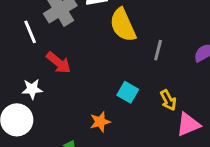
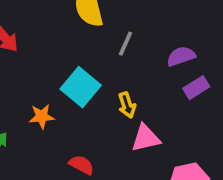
cyan square: (128, 92) -> (81, 87), size x1.5

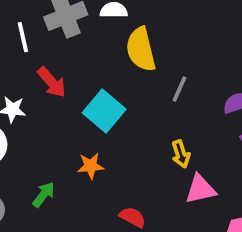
cyan square: (81, 87) -> (104, 111), moved

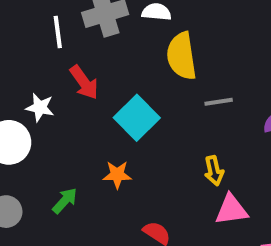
gray line: (179, 89) -> (219, 102), turned 52

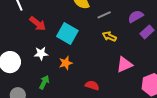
white star: (40, 107) -> (41, 53), moved
yellow arrow: (214, 171) -> (109, 36), moved, turned 144

